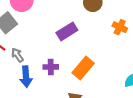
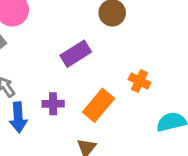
orange cross: (120, 27) -> (139, 81), moved

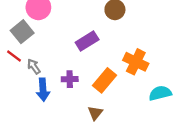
orange cross: (139, 81) -> (136, 62), size x1.5

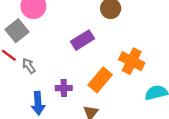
purple cross: (70, 79) -> (64, 88), moved
blue arrow: (43, 90) -> (38, 103), moved

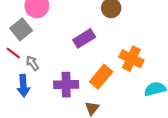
purple cross: (64, 88) -> (66, 85), size x1.5
blue arrow: (38, 103) -> (23, 86), moved

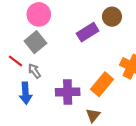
gray square: (21, 29) -> (35, 42), moved
purple rectangle: (84, 38) -> (88, 32), moved

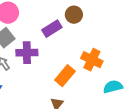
purple cross: (68, 92) -> (27, 53), moved

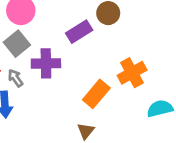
orange cross: (92, 60) -> (132, 73), turned 35

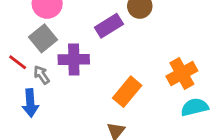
orange cross: (132, 73) -> (182, 73), moved

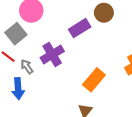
gray square: (43, 38) -> (16, 34), moved
purple cross: (74, 59) -> (52, 54), turned -30

